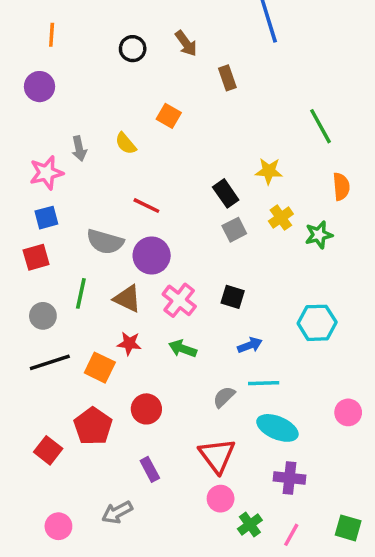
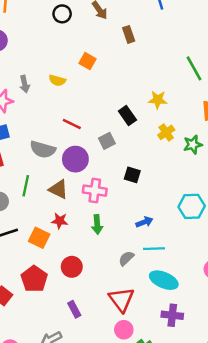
yellow semicircle: (126, 143) -> (57, 80), turned -35
gray square: (234, 230) -> (107, 141), moved
black square: (233, 297) -> (132, 175), moved
pink cross: (179, 300) -> (95, 191), turned -30
green arrow: (183, 349) -> (97, 224), turned -114

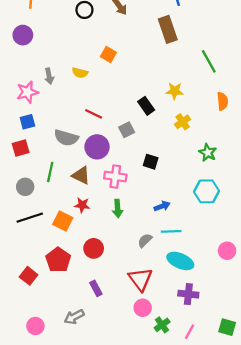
brown rectangle: (129, 34) -> (168, 29), moved, size x1.6
green star: (193, 145) -> (208, 153), moved, turned -30

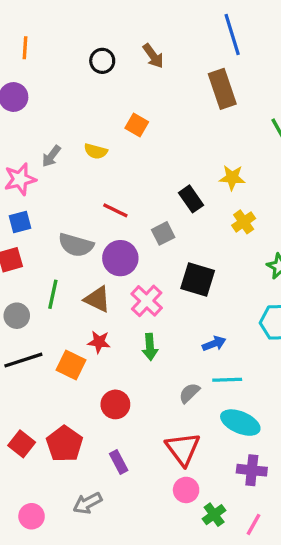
gray arrow: (49, 76) -> (51, 156), turned 49
black square: (151, 162) -> (198, 280), size x1.5
pink cross: (115, 177) -> (147, 301), turned 35
red pentagon: (58, 260) -> (64, 444), moved

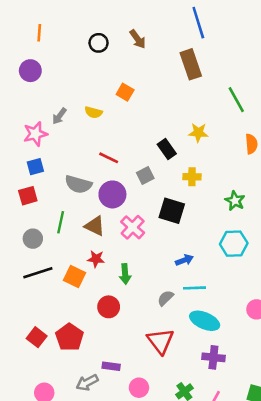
yellow cross: (244, 222) -> (192, 177), moved, turned 36
green arrow: (150, 347) -> (125, 274), moved
purple rectangle: (119, 462) -> (111, 366), moved, turned -54
pink circle: (186, 490) -> (139, 388), moved

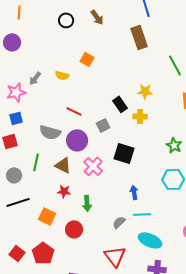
yellow cross: (192, 177) -> (140, 116), moved
blue arrow: (184, 260) -> (134, 192), turned -80
orange square: (75, 277) -> (47, 216), moved

